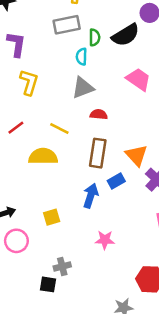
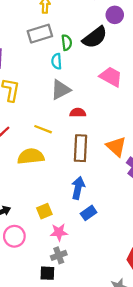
blue rectangle: (116, 181) -> (89, 213), moved
pink star: (105, 240) -> (59, 232), moved

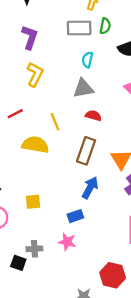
green semicircle: (67, 43) -> (105, 26), moved
yellow line: (43, 129) -> (55, 122), turned 30
blue arrow: (78, 188) -> (90, 188), moved
pink star: (59, 232) -> (67, 242), moved

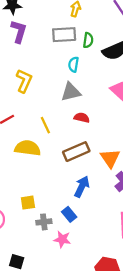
green semicircle: (105, 26) -> (88, 40), moved
purple L-shape: (30, 37) -> (19, 31), moved
brown rectangle: (86, 151) -> (76, 152), turned 50
blue rectangle: (75, 216) -> (69, 214), turned 72
gray cross: (34, 249) -> (44, 222), moved

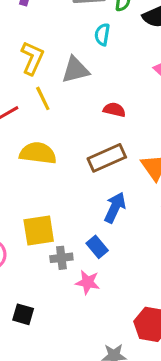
gray triangle: (71, 92) -> (75, 70), moved
yellow line: (45, 125) -> (43, 98), moved
yellow square: (28, 203) -> (39, 231), size x1.5

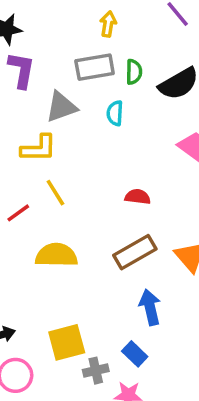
yellow L-shape: (32, 58) -> (39, 148), turned 72
gray triangle: (75, 70) -> (61, 107), moved
blue arrow: (115, 208) -> (150, 307), turned -32

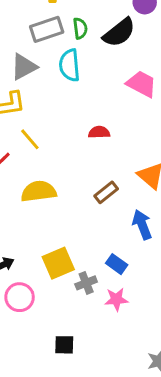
cyan semicircle: (115, 113) -> (70, 65), size x1.5
brown rectangle: (135, 252) -> (106, 192), moved, size x0.7
blue arrow: (150, 307) -> (142, 225), moved

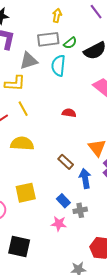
green semicircle: (80, 28) -> (70, 43), turned 48
brown rectangle: (106, 192) -> (66, 162), moved, turned 70
gray cross: (86, 283) -> (80, 210), moved
black square: (64, 345) -> (19, 246), size x1.6

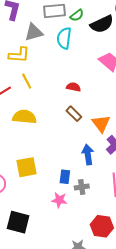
brown rectangle: (66, 162) -> (74, 114), moved
blue rectangle: (63, 201) -> (65, 177), turned 48

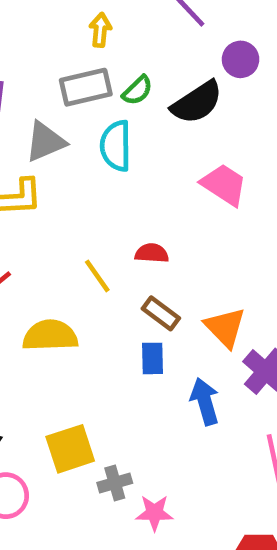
yellow line: (27, 81) -> (97, 276), moved
blue rectangle: (65, 177) -> (152, 358), moved
gray cross: (82, 187) -> (115, 483), moved

